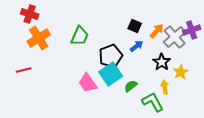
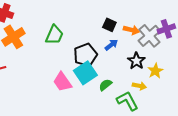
orange arrow: (157, 31) -> (131, 30), turned 63
yellow arrow: (165, 87) -> (139, 86), turned 112

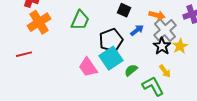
black square: (109, 25) -> (124, 10), moved
gray cross: (149, 36) -> (165, 30), moved
yellow star: (155, 71) -> (180, 46), moved
yellow arrow: (139, 86) -> (165, 71), turned 40

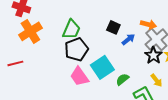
black square: (124, 10) -> (113, 27), moved
black pentagon: (111, 40) -> (76, 49), moved

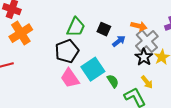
green trapezoid: (71, 29) -> (76, 27), moved
green semicircle: (122, 79) -> (113, 81), turned 96

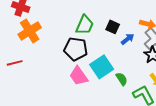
black pentagon: (67, 51) -> (76, 49), turned 30

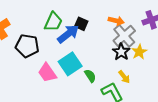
blue arrow: (128, 39) -> (68, 34), moved, size x1.6
black pentagon: (76, 49) -> (27, 46), moved

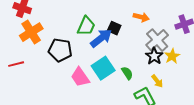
orange arrow: (116, 21) -> (141, 17), moved
green semicircle: (90, 76) -> (127, 73), moved

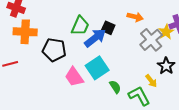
orange cross: (31, 32) -> (25, 32), turned 35
black star: (154, 56) -> (166, 66), moved
yellow star: (172, 56) -> (166, 32), moved
green semicircle: (127, 73) -> (115, 87), moved

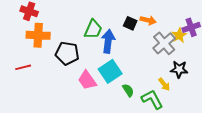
black square: (108, 28) -> (130, 23), moved
blue arrow: (95, 38) -> (108, 41), turned -45
black star: (166, 66) -> (179, 69), turned -30

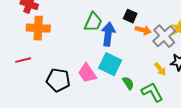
orange arrow: (148, 20) -> (143, 30), moved
black pentagon: (67, 53) -> (58, 80), moved
cyan square: (110, 71) -> (110, 64), turned -30
yellow arrow: (164, 84) -> (160, 69), moved

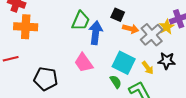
cyan square: (110, 64) -> (124, 63), moved
pink trapezoid: (87, 73) -> (84, 63), moved

